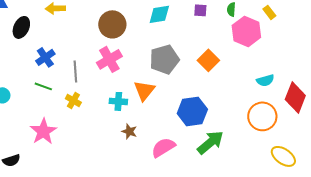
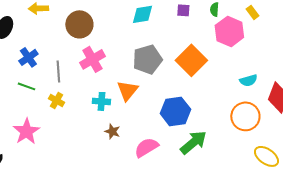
brown circle: (112, 24) -> (79, 24), moved
orange square: (208, 60) -> (191, 60), size x1.4

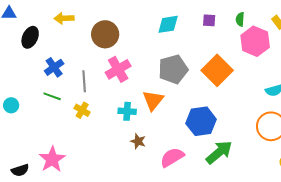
pink star: (26, 131) -> (52, 159), moved

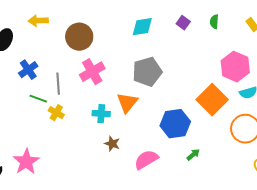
purple square: (209, 20) -> (183, 23), turned 32
pink hexagon: (255, 41) -> (235, 67), moved
orange square: (217, 70) -> (212, 100), moved
green line: (52, 96) -> (38, 99), moved
green arrow: (219, 152) -> (193, 155), size x0.5

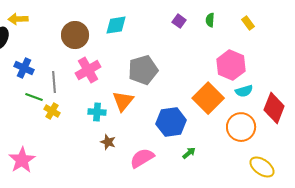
yellow arrow: (38, 21) -> (18, 19), moved
cyan diamond: (142, 27) -> (116, 25), moved
blue cross: (28, 70) -> (24, 68), turned -30

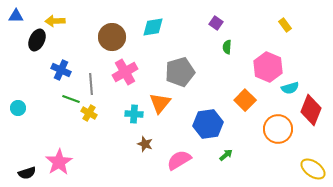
green semicircle: (210, 20) -> (227, 47), moved
cyan semicircle: (244, 91) -> (290, 88), moved
orange square: (208, 98) -> (245, 100), size x0.7
yellow ellipse: (262, 167) -> (313, 169), moved

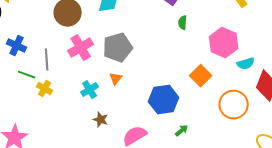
gray pentagon: (180, 72) -> (118, 48), moved
orange triangle: (160, 103) -> (116, 79), size x0.6
cyan cross: (134, 114) -> (90, 90), turned -36

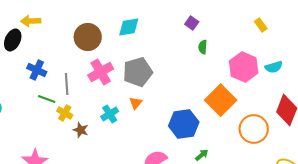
cyan semicircle: (246, 64) -> (274, 67), moved
orange square: (201, 76) -> (221, 100), size x1.4
brown star: (101, 120) -> (81, 130), moved

